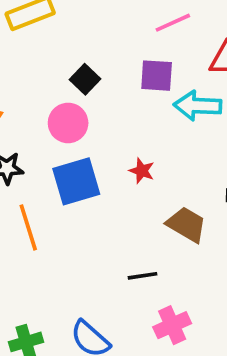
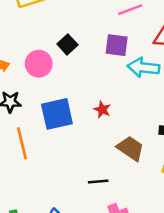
pink circle: (68, 123) -> (39, 64), moved

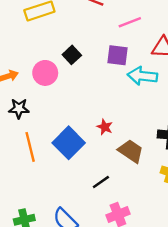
red star: (102, 110) -> (105, 127), moved
blue square: (57, 114) -> (69, 143), moved, turned -32
black line: (98, 181) -> (101, 182), turned -30

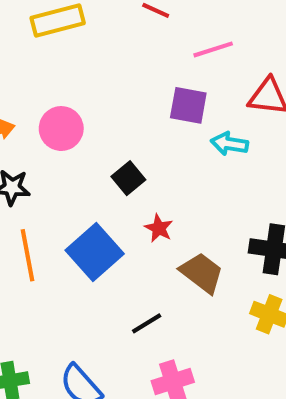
black square: (72, 55) -> (128, 178), moved
cyan arrow: (142, 76) -> (229, 144), size x0.7

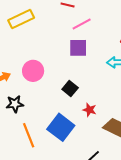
pink line: (213, 49) -> (82, 24), moved
purple square: (188, 105) -> (78, 48), moved

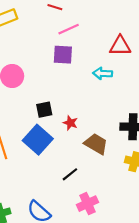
black square: (70, 89) -> (44, 110), moved, turned 35

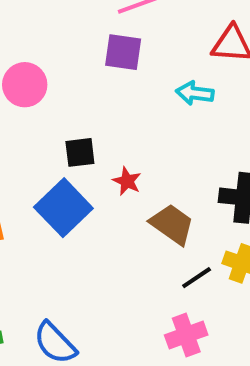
black line: (70, 174) -> (197, 278), moved
pink cross: (87, 204) -> (186, 335), moved

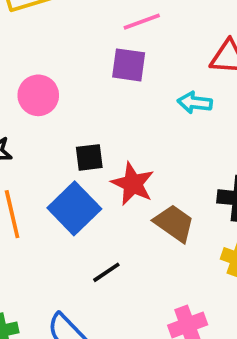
red star: (127, 181) -> (133, 184), size x1.6
black line: (197, 278) -> (106, 272), moved

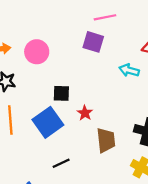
red star: (133, 184) -> (85, 113), size x0.6
brown trapezoid: (174, 223) -> (106, 140), turned 40

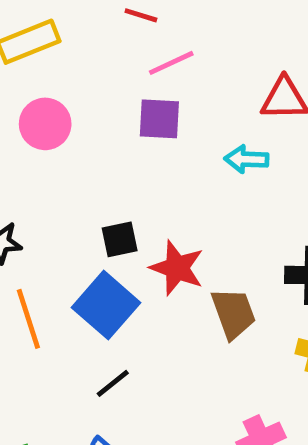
pink circle: (37, 52) -> (45, 124), moved
red star: (85, 113) -> (177, 268), size x1.6
black line: (61, 163) -> (113, 383), moved

